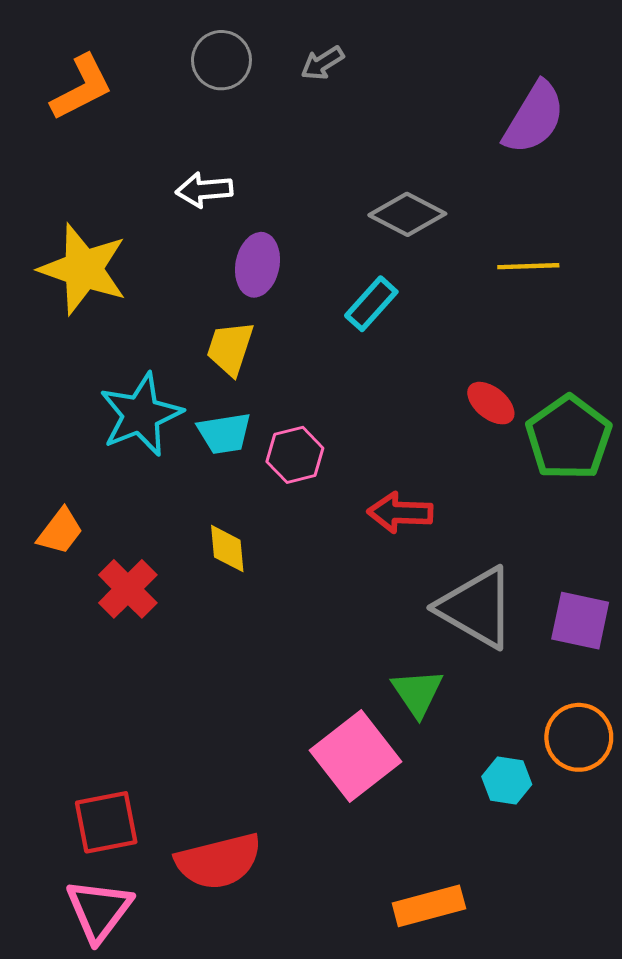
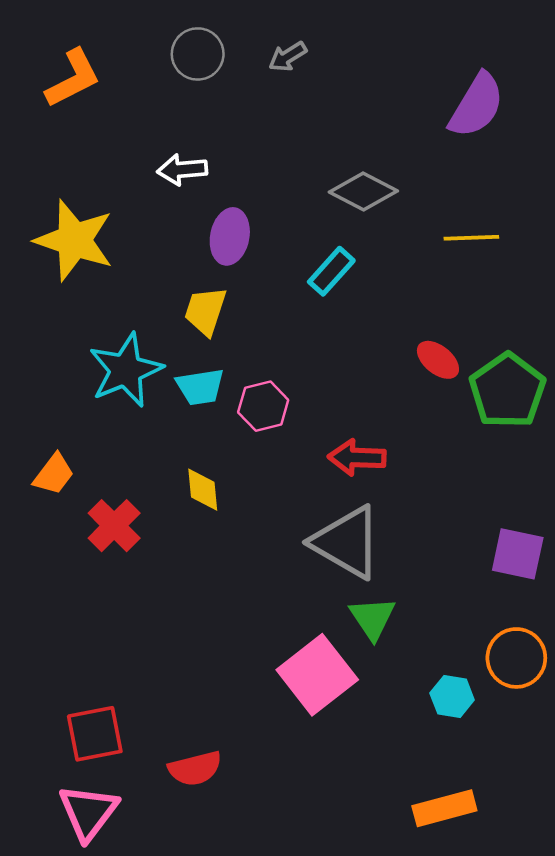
gray triangle: (476, 608) -> (347, 542), moved
red semicircle: (219, 861) -> (195, 768), size x0.7
orange rectangle: (429, 906) -> (444, 808), moved

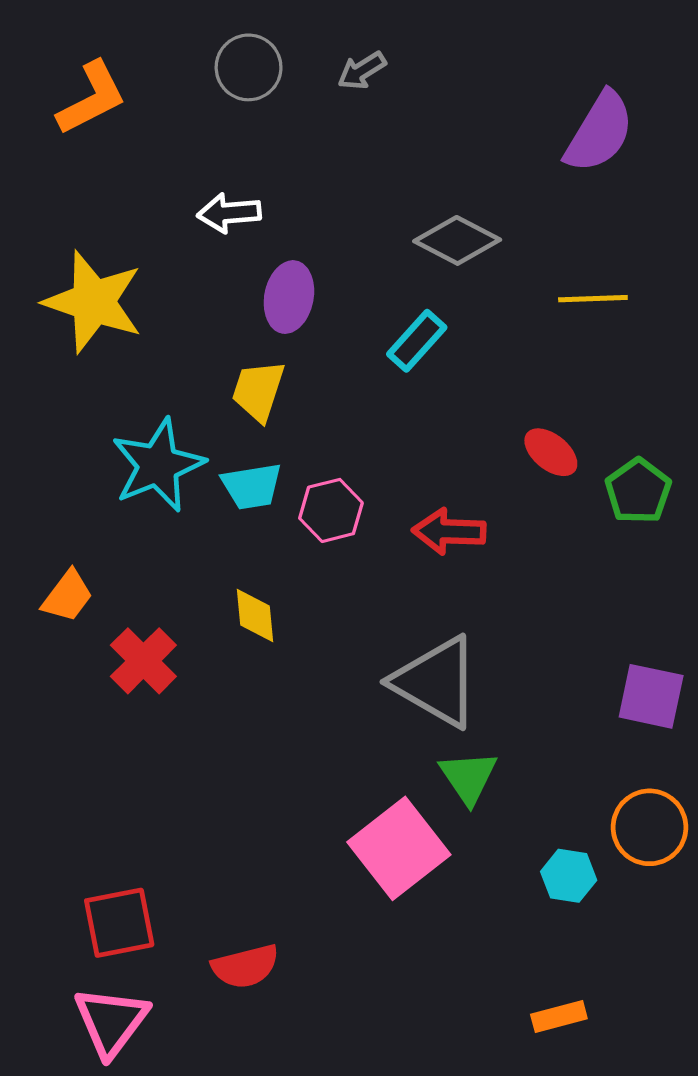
green pentagon: (507, 391) -> (638, 491), size x0.7
red arrow: (357, 457) -> (449, 531), moved
orange rectangle: (444, 808) -> (559, 1016), size x0.7

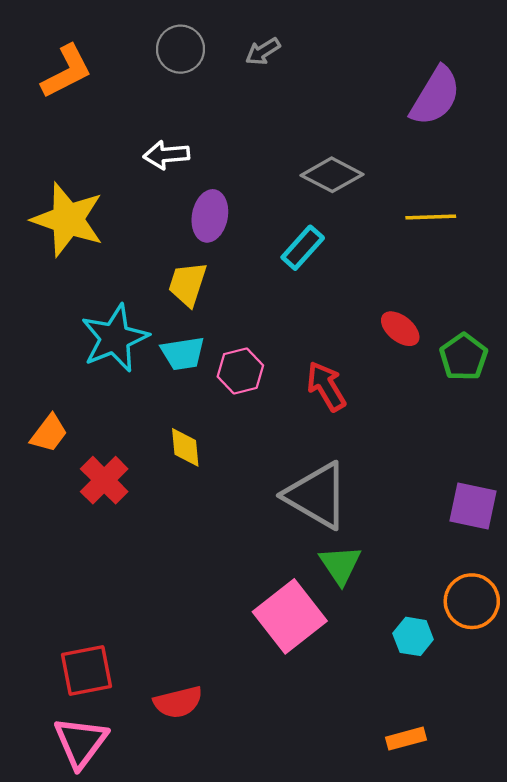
red arrow: (449, 531) -> (326, 386), turned 57

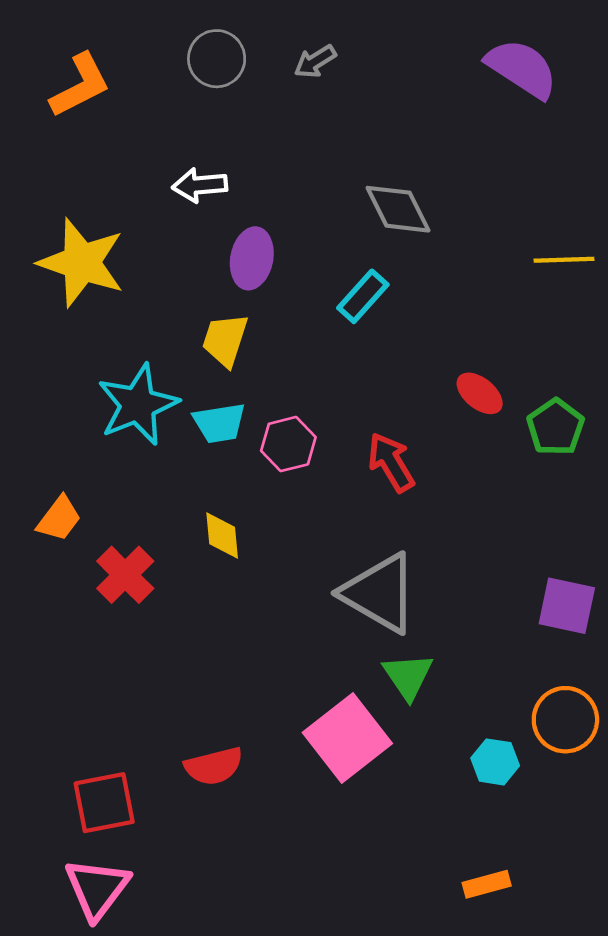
purple semicircle: (435, 96) -> (522, 68), moved, turned -88
gray diamond: (332, 175) -> (398, 209), turned 36
yellow line: (431, 217) -> (564, 260), moved
red semicircle: (178, 702) -> (214, 766), moved

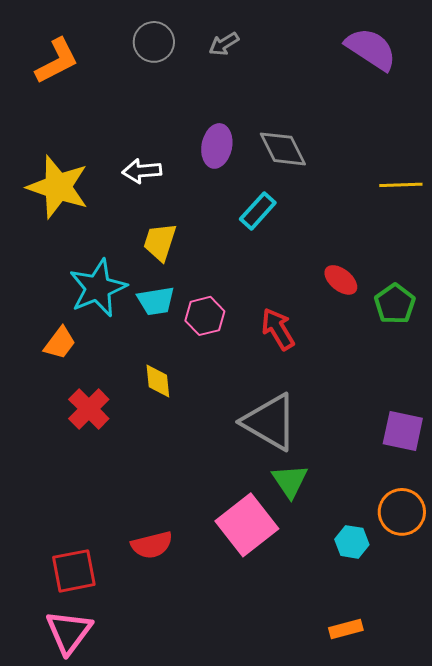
white arrow: (200, 185) -> (142, 171), moved
purple ellipse: (252, 258) -> (217, 146), moved
orange trapezoid: (59, 519) -> (60, 343), moved

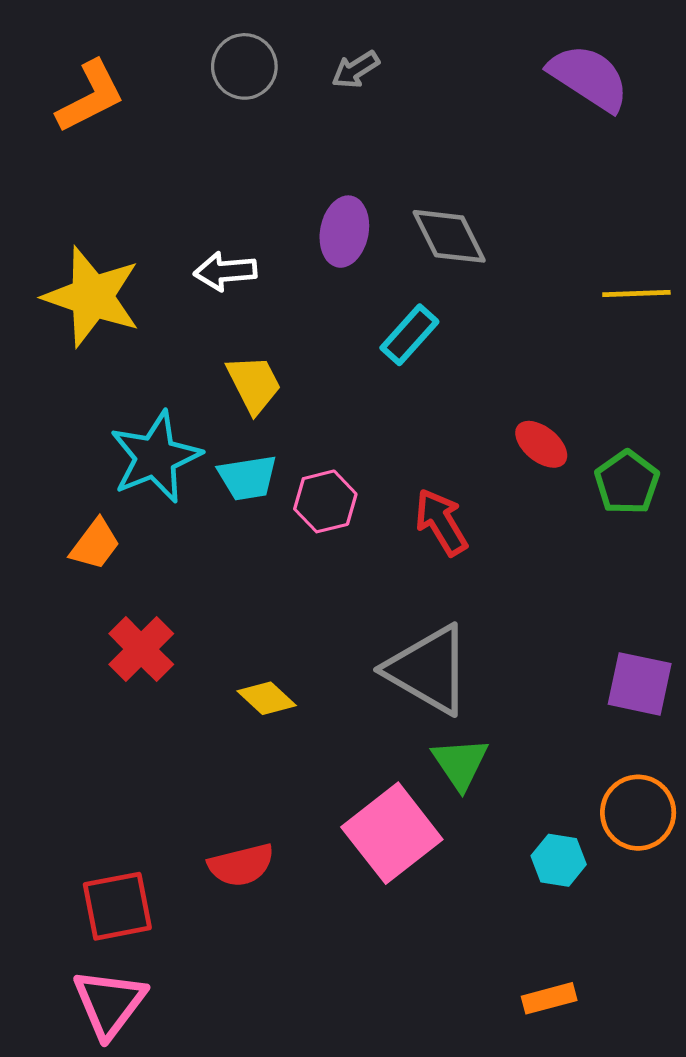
yellow trapezoid: (160, 242) -> (254, 384), turned 135
yellow diamond: (158, 381) -> (267, 698), moved, turned -42

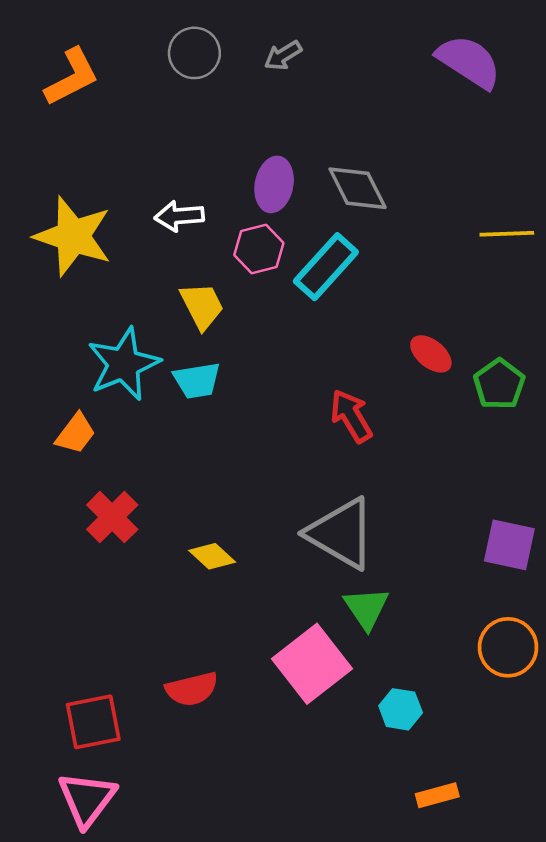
cyan rectangle: (409, 335) -> (326, 267), size x1.4
pink hexagon: (325, 501) -> (259, 249), moved
cyan hexagon: (559, 860) -> (401, 709), moved

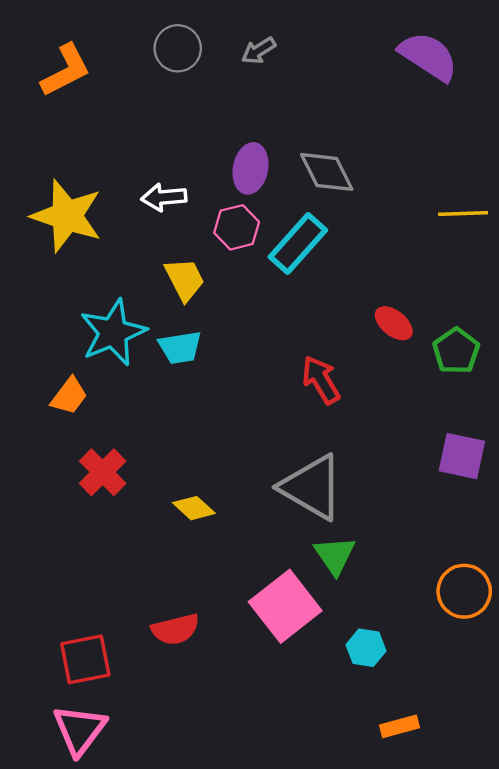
purple square: (509, 545) -> (462, 456), moved

